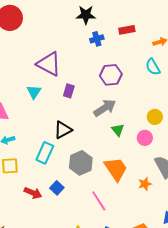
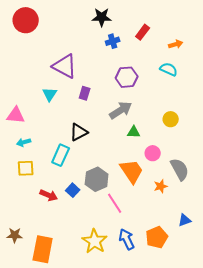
red rectangle: (127, 30) -> (143, 32), turned -42
cyan semicircle: (153, 67) -> (169, 69), turned 144
green triangle: (118, 130) -> (134, 132), turned -48
pink circle: (145, 138) -> (153, 153), moved
gray hexagon: (81, 163) -> (97, 179), moved

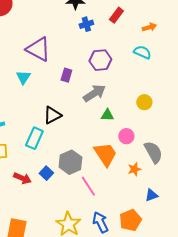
purple rectangle: (85, 93) -> (66, 75), moved
blue triangle: (185, 220) -> (151, 195), moved

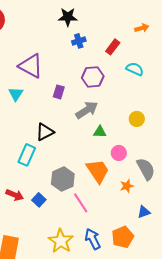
red rectangle: (116, 15) -> (113, 47), moved
orange arrow: (149, 27) -> (142, 28), moved
blue square: (46, 173) -> (39, 200), moved

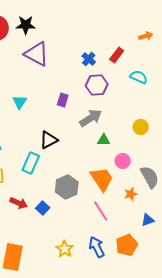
black star: (68, 17) -> (26, 25), moved
blue cross: (79, 41) -> (89, 59), moved, turned -32
purple triangle: (31, 66) -> (37, 54), moved
pink line: (81, 203) -> (101, 211), moved
yellow star: (61, 241) -> (65, 249), size x0.7

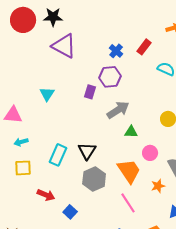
purple hexagon: (97, 85) -> (110, 77), moved
black triangle: (49, 140) -> (87, 151), moved, turned -30
blue square: (43, 208) -> (70, 212), moved

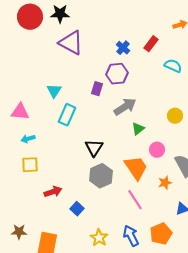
green triangle: (131, 132) -> (138, 129), turned -40
cyan rectangle: (58, 155) -> (67, 115), moved
red arrow: (46, 195) -> (53, 192), turned -42

